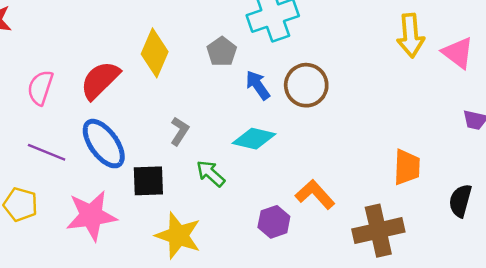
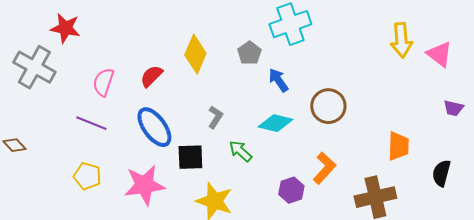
red semicircle: (100, 80) -> (151, 76), size x0.7
brown circle: (306, 85) -> (328, 106), moved
purple line: (47, 152) -> (91, 123), moved
orange L-shape: (315, 195) -> (324, 168), turned 84

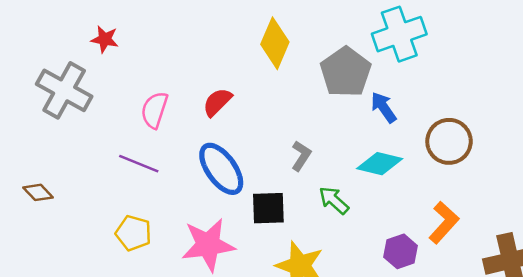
red star: (65, 28) -> (105, 39), size x0.7
gray pentagon: (249, 53) -> (346, 72), size x1.6
yellow diamond: (195, 54) -> (275, 43), moved

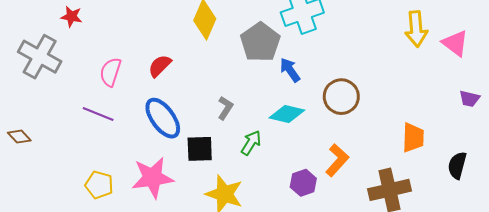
green arrow: (334, 200) -> (251, 143), turned 80
yellow pentagon: (134, 233) -> (99, 185), moved

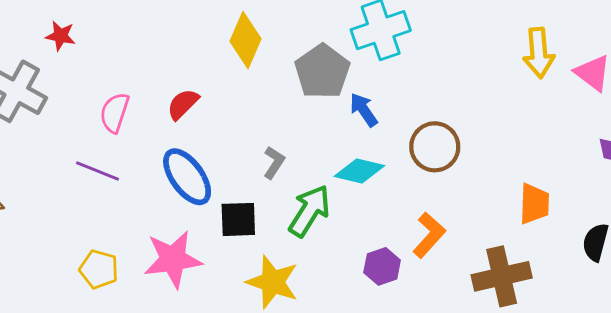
green arrow: (251, 143) -> (309, 211), size x1.5

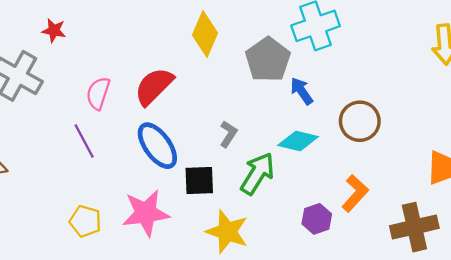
red semicircle: (183, 104) -> (154, 86), size x1.5
purple line: (97, 171) -> (84, 141), turned 40

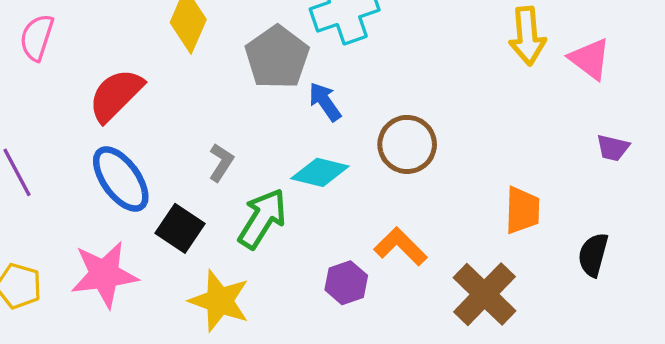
pink semicircle: (98, 93) -> (37, 37), moved
black square: (199, 181) -> (180, 228), turned 36
orange L-shape: (355, 193) -> (401, 246), turned -87
brown cross: (414, 227) -> (484, 294), turned -33

